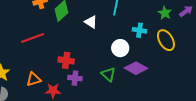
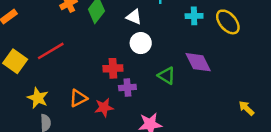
red line: (33, 38) -> (51, 51), moved
white circle: (120, 48) -> (141, 43), moved
purple diamond: (136, 68) -> (198, 62), turned 45

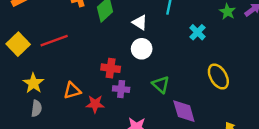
cyan cross: (194, 16) -> (197, 32), turned 35
yellow ellipse: (228, 22) -> (218, 76), moved
purple diamond: (198, 62) -> (184, 111), moved

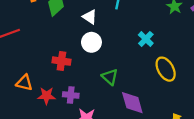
cyan cross: (197, 32) -> (146, 39), moved
purple cross: (121, 89) -> (71, 95), moved
orange triangle: (72, 91) -> (24, 83), turned 30

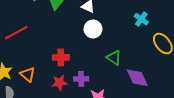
red cross: (61, 61) -> (61, 57), moved
orange triangle: (24, 83) -> (28, 75), moved, turned 35

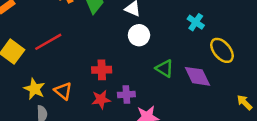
purple diamond: (137, 78) -> (197, 76), moved

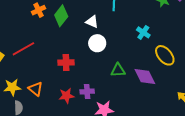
green triangle: (165, 68) -> (118, 70), turned -35
red cross: (102, 70) -> (66, 63), moved
yellow star: (34, 89) -> (12, 87), turned -30

